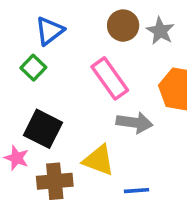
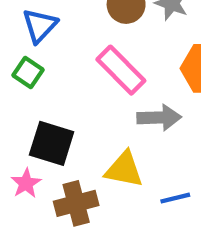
pink star: (17, 158) -> (26, 183), turned 30

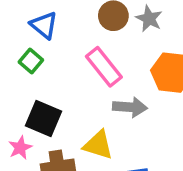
blue triangle: (40, 26) -> (44, 25), turned -40

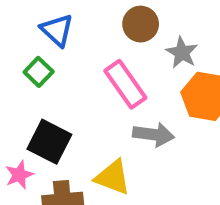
gray star: (149, 19) -> (182, 52), moved

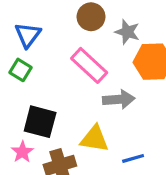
blue triangle: (57, 30) -> (28, 35), turned 36

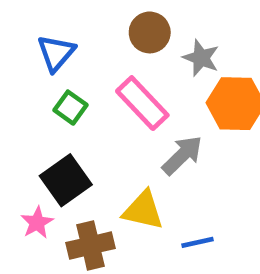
green square: (21, 70) -> (71, 108), moved
gray arrow: (119, 99) -> (182, 155), turned -44
black square: (40, 122) -> (66, 180), turned 36

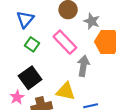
gray arrow: (182, 155) -> (83, 66), turned -36

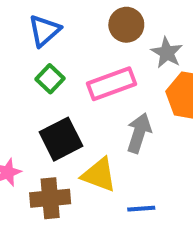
pink rectangle: (65, 42) -> (112, 84), turned -75
black square: (30, 78) -> (61, 139), moved

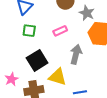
green square: (50, 79) -> (29, 31), turned -32
pink rectangle: (112, 84) -> (60, 31), size x0.6

